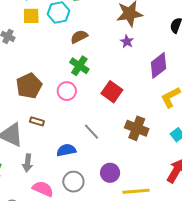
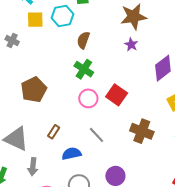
brown semicircle: (79, 37) -> (83, 40), turned -42
pink circle: (67, 91) -> (88, 98), moved
brown rectangle: (37, 121) -> (54, 132), moved, turned -72

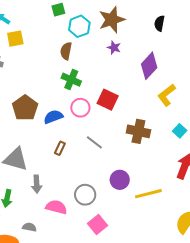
cyan hexagon: (62, 16) -> (79, 26), moved
brown rectangle: (54, 132) -> (60, 148), moved
blue semicircle: (72, 154) -> (53, 117), moved

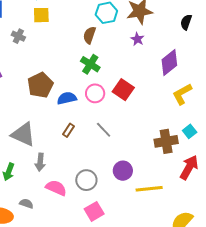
brown cross: (138, 131) -> (166, 141), moved, turned -30

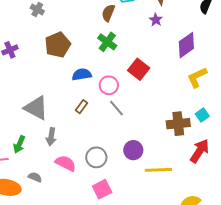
brown pentagon: (40, 85) -> (58, 45), moved
pink circle: (95, 93) -> (109, 85), moved

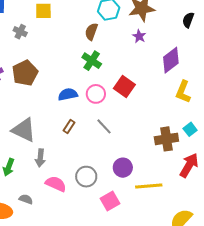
brown pentagon: (58, 45) -> (25, 73), moved
yellow L-shape: (197, 77) -> (183, 92), turned -40
pink circle: (109, 85) -> (96, 94), moved
pink square: (102, 189) -> (110, 201), moved

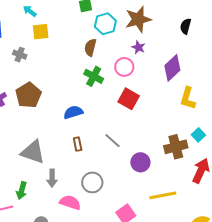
pink circle: (96, 94) -> (124, 67), moved
brown rectangle: (69, 126) -> (78, 144), turned -40
purple circle: (123, 168) -> (140, 162), moved
gray circle: (86, 177) -> (92, 182), moved

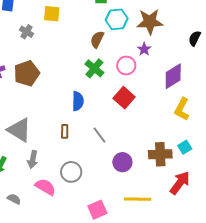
blue semicircle: (73, 112) -> (78, 101), moved, turned 96

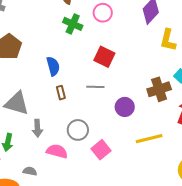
red square: (124, 98) -> (104, 57), moved
blue semicircle: (78, 101) -> (53, 66), moved
gray line: (100, 135) -> (95, 87), turned -36
pink square: (97, 210) -> (101, 150), moved

